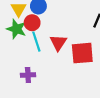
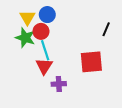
red triangle: (58, 43) -> (44, 66), moved
purple cross: (28, 75) -> (59, 84), moved

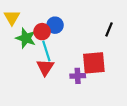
blue circle: (47, 15) -> (55, 25), moved
yellow triangle: (27, 18) -> (12, 18), moved
purple cross: (59, 84) -> (78, 76), moved

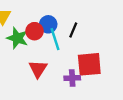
black line: (109, 29) -> (73, 30), moved
cyan line: (46, 51) -> (55, 39), moved

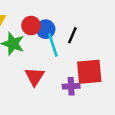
red circle: (34, 31) -> (31, 26), moved

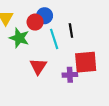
blue circle: (46, 29) -> (45, 16), moved
black line: (72, 35) -> (71, 31), turned -32

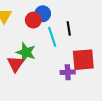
green star: (19, 38) -> (26, 52), moved
red triangle: (38, 66) -> (16, 64), moved

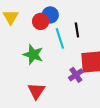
red triangle: (16, 64) -> (36, 91), moved
purple cross: (68, 72) -> (76, 75), turned -32

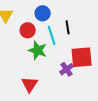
red circle: (41, 21) -> (28, 30), moved
green star: (33, 55) -> (38, 50), moved

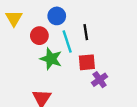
red square: (82, 57) -> (87, 62), moved, size x0.7
purple cross: (67, 69) -> (100, 80), moved

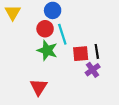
black line: (86, 32) -> (97, 51), moved
red circle: (39, 36) -> (45, 29), moved

